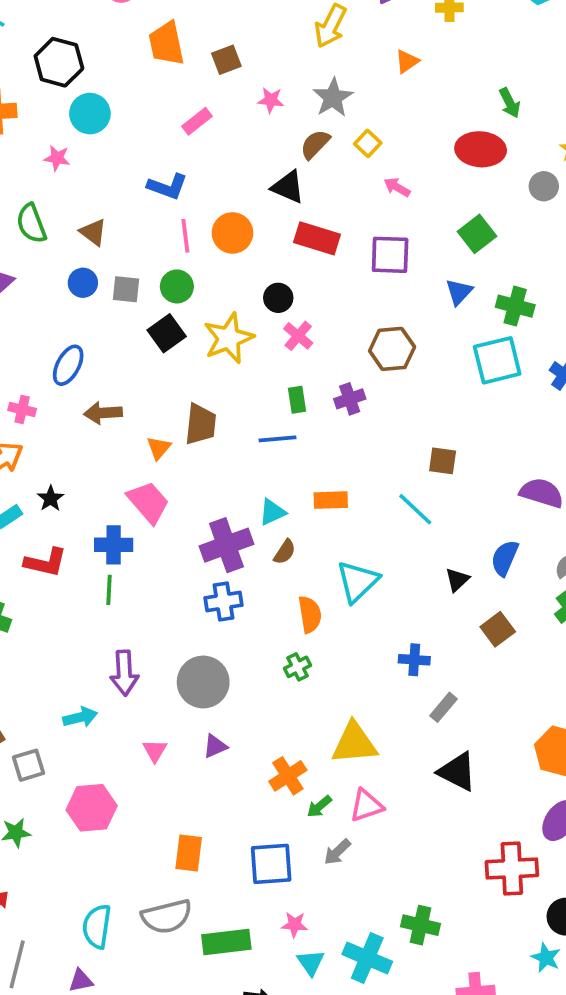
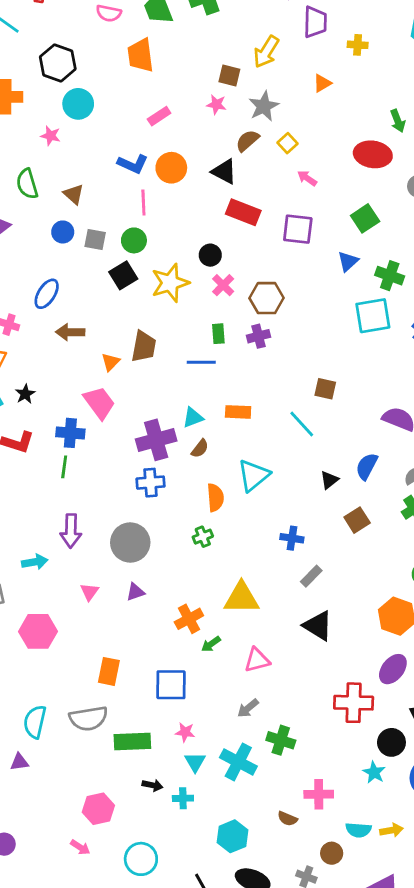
brown square: (226, 60) -> (229, 75), moved, turned 30
orange circle: (232, 233) -> (171, 168), moved
brown hexagon: (392, 349) -> (267, 298), moved
pink triangle: (366, 806) -> (257, 660), moved
gray arrow: (337, 852) -> (248, 708), moved

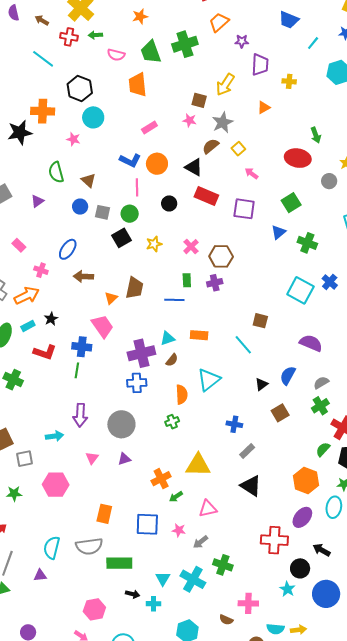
black circle: (210, 255) -> (169, 203), moved
yellow star: (170, 283) -> (154, 244), size x0.6
cyan square: (373, 316) -> (300, 290), moved, turned 36
pink star: (185, 732) -> (179, 530), moved

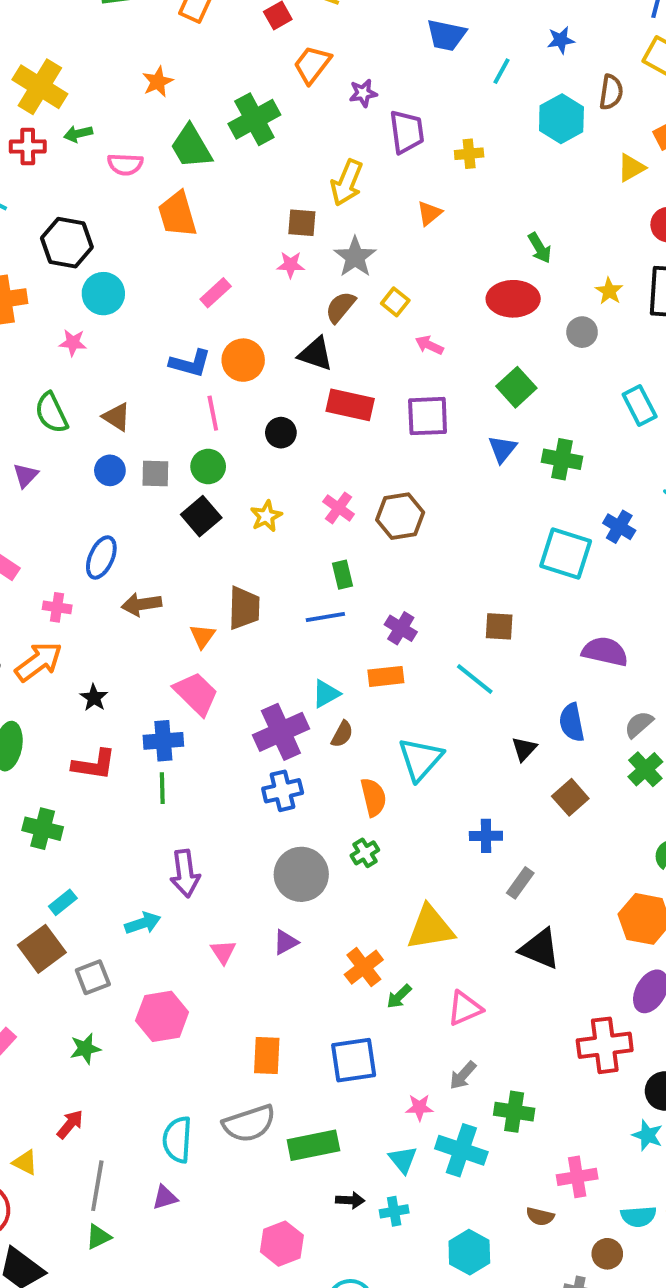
purple cross: (215, 283) -> (401, 628), moved, turned -35
cyan rectangle: (28, 326) -> (63, 902), moved
blue semicircle: (288, 375) -> (572, 722), turned -30
gray circle: (121, 424) -> (301, 874), moved
pink star: (179, 530) -> (419, 1107), moved

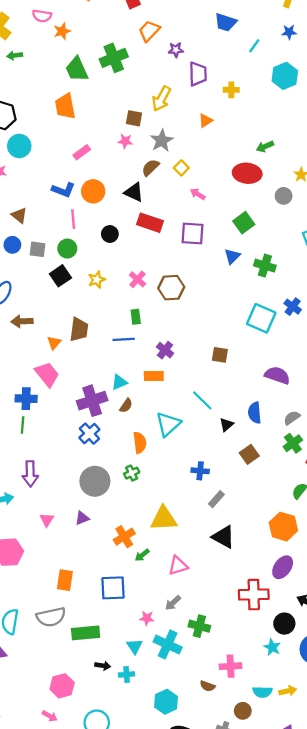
pink semicircle: (125, 164) -> (42, 16), moved
green arrow: (540, 248) -> (265, 147), turned 91
cyan line: (475, 679) -> (202, 400), moved
blue cross: (283, 791) -> (89, 434), turned -35

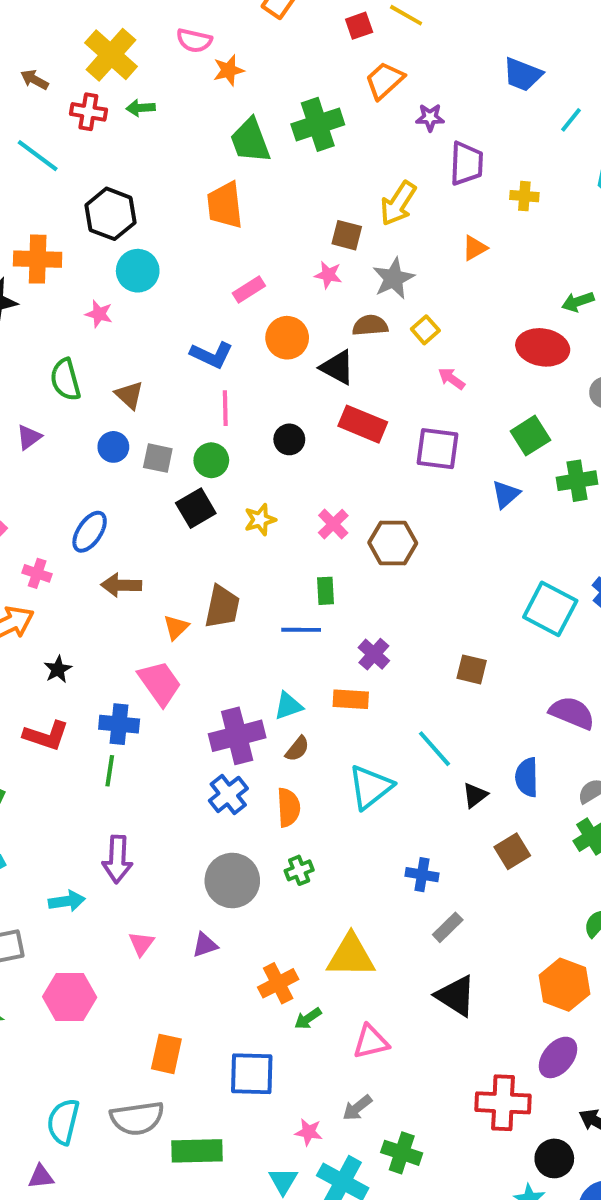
brown semicircle: (150, 168) -> (370, 325), turned 36
orange circle: (93, 191) -> (287, 338), moved
green cross: (265, 266) -> (577, 481), moved, turned -30
orange semicircle: (140, 443) -> (288, 807), moved

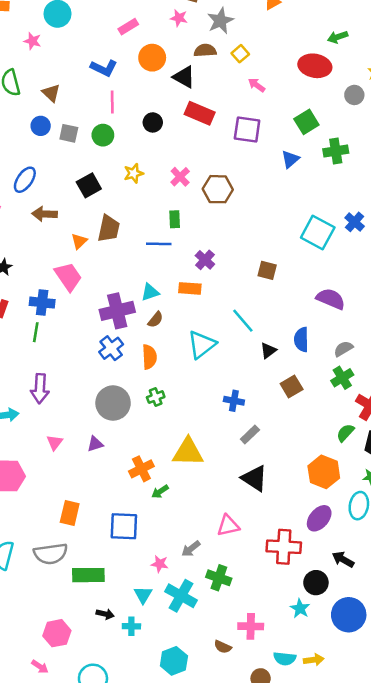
black square: (196, 508) -> (89, 185), moved
pink triangle: (371, 1042) -> (228, 526), moved

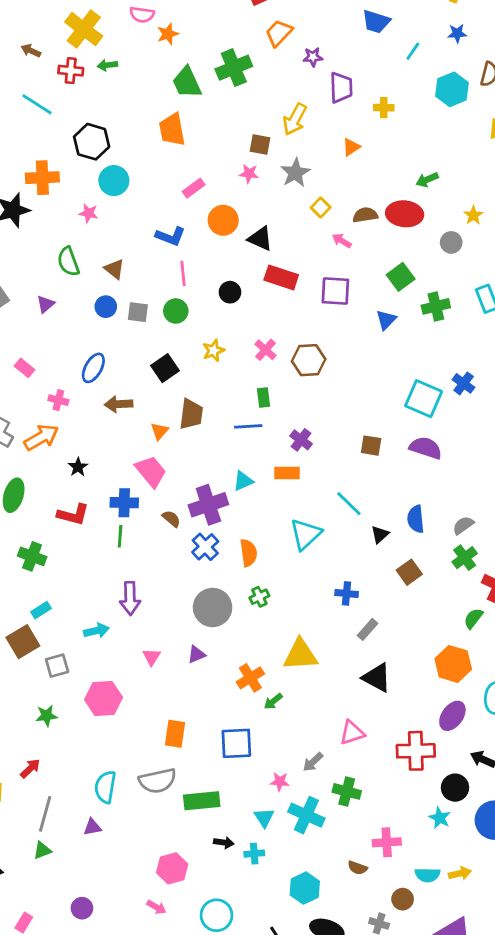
brown semicircle: (205, 50) -> (365, 215), moved
purple semicircle: (331, 299) -> (426, 448), moved
brown semicircle: (155, 320) -> (171, 519), moved, turned -84

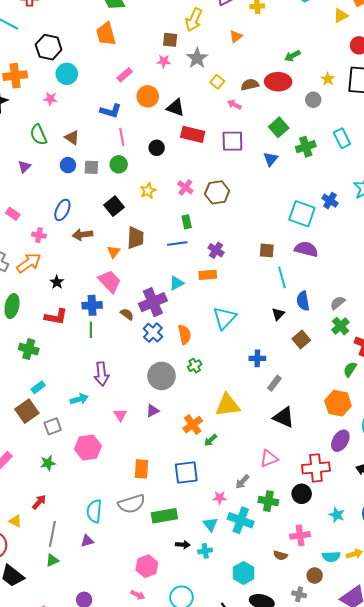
cyan line: (349, 504) -> (282, 277), moved, turned 35
black circle: (455, 788) -> (302, 494), moved

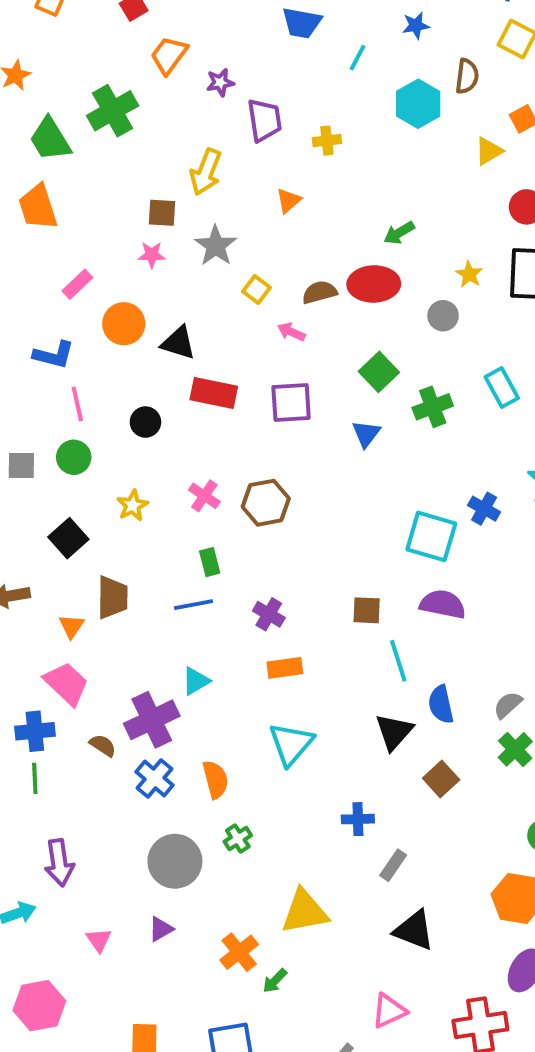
orange rectangle: (208, 275) -> (285, 668), moved
black triangle: (278, 314) -> (394, 732), size x1.5

